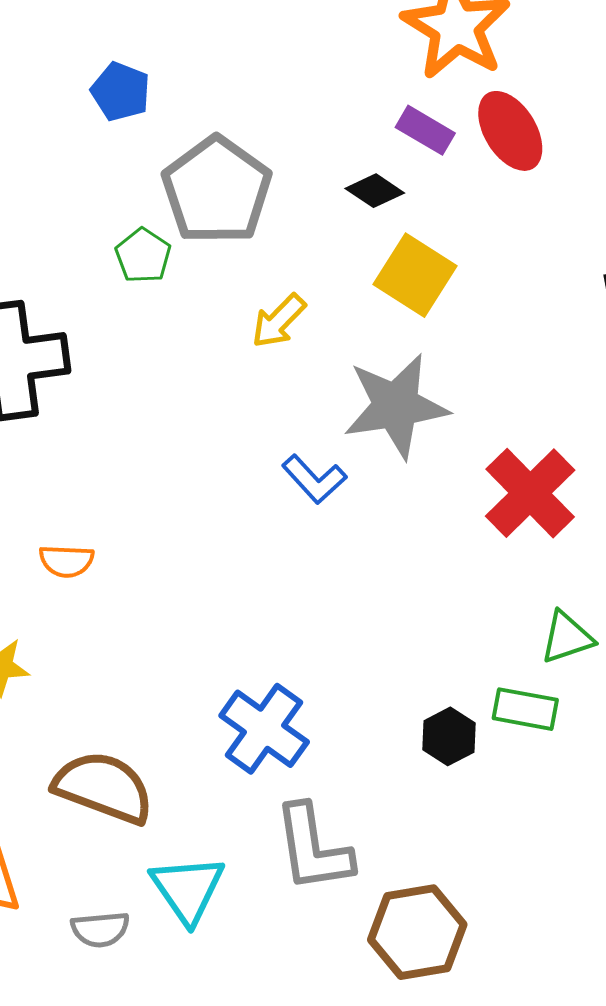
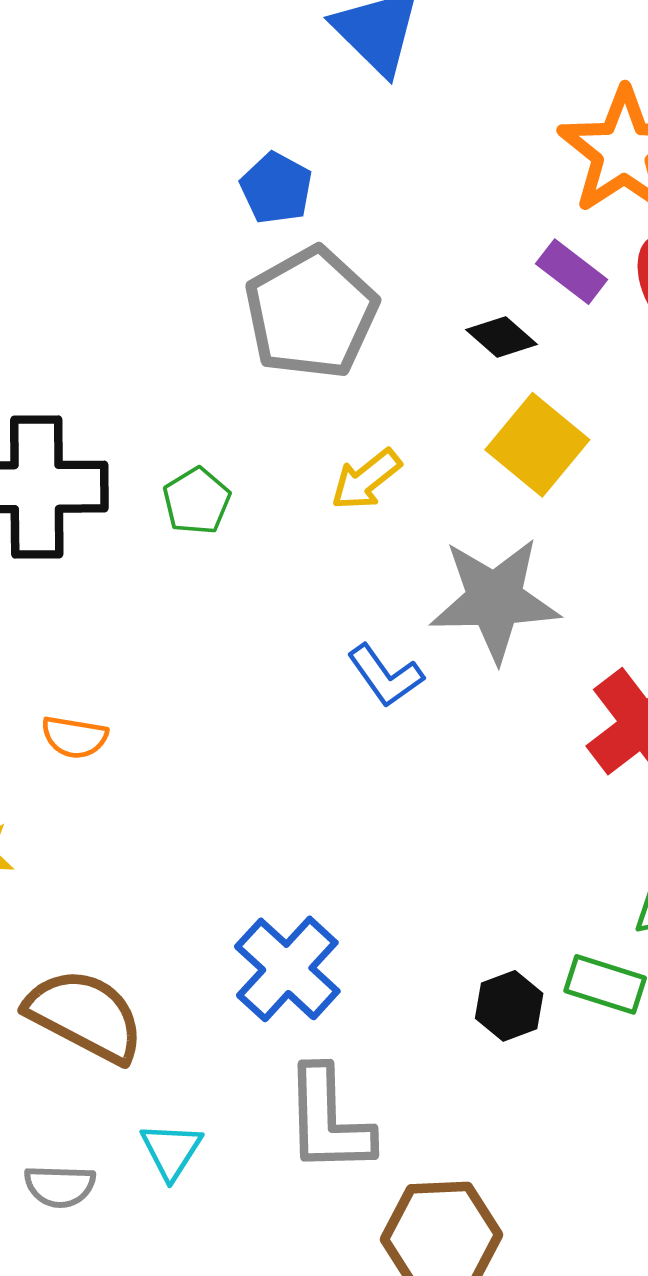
blue pentagon: (121, 91) -> (276, 188), moved
green pentagon: (143, 256) -> (197, 501), moved
cyan triangle: (188, 889) -> (171, 1151), size x0.7

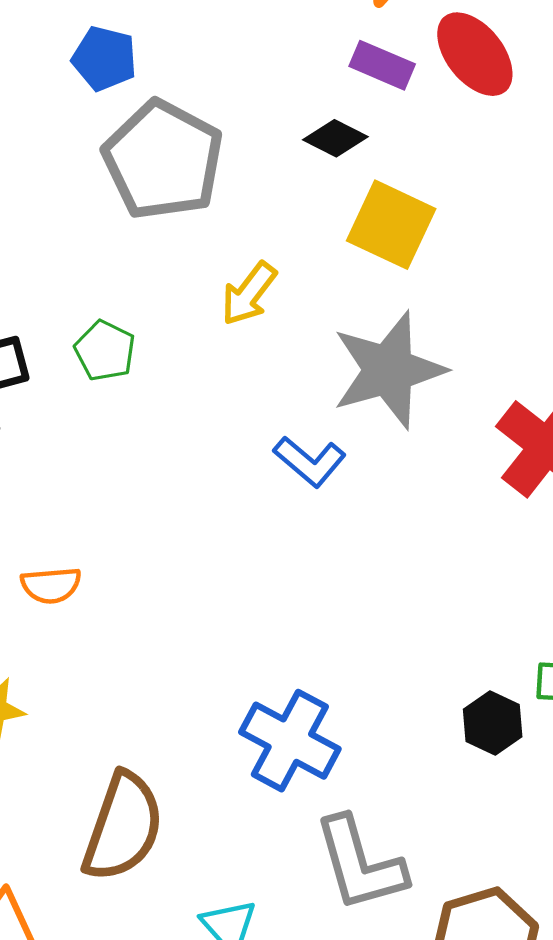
brown semicircle: (85, 1015) -> (123, 827), turned 96

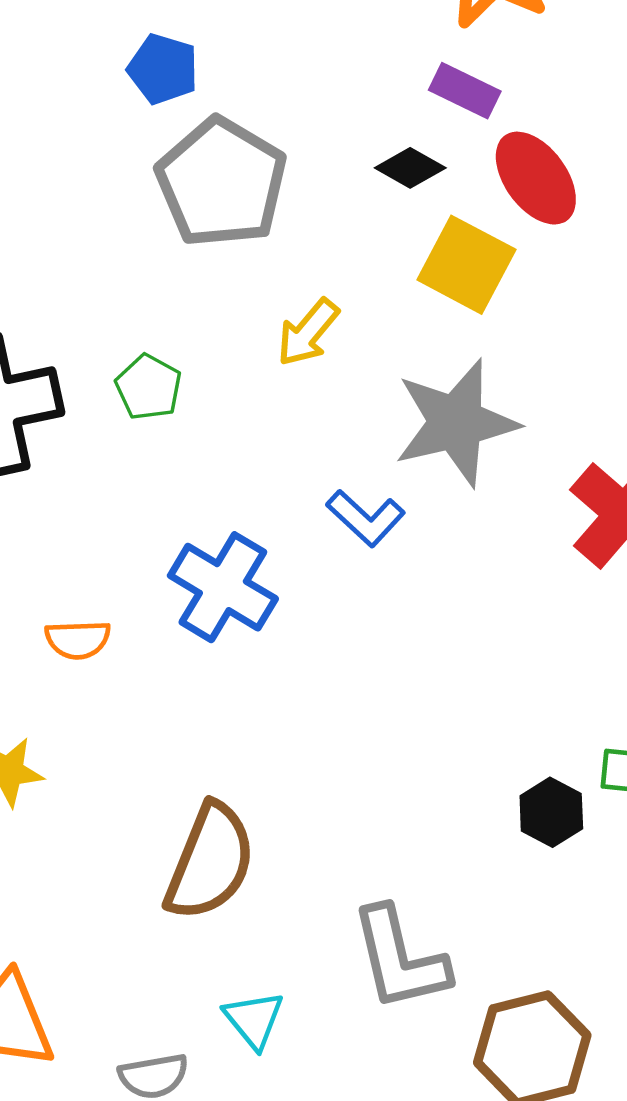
red ellipse: (475, 54) -> (536, 178), moved
blue cross: (290, 741) -> (223, 587), moved
brown semicircle: (123, 827) -> (210, 862), moved

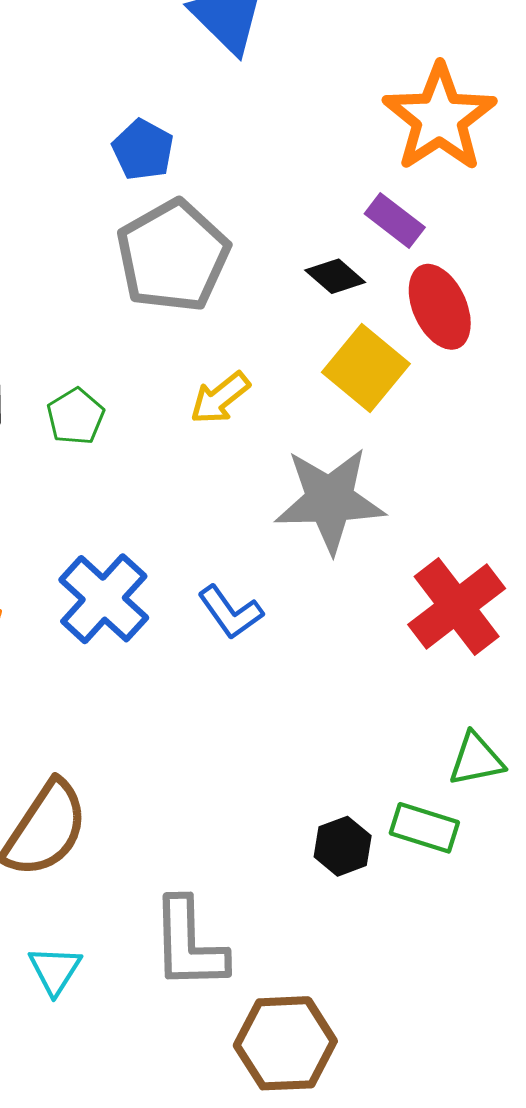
blue L-shape: (366, 518) -> (230, 612), moved

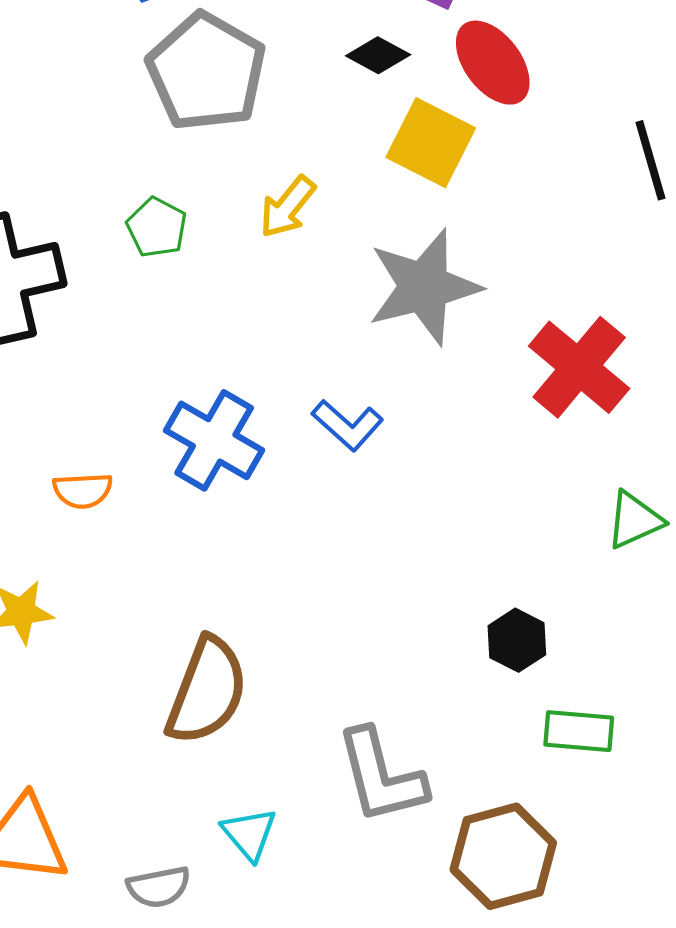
green pentagon: (76, 416) -> (157, 227), moved
green rectangle: (424, 828) -> (579, 731), moved

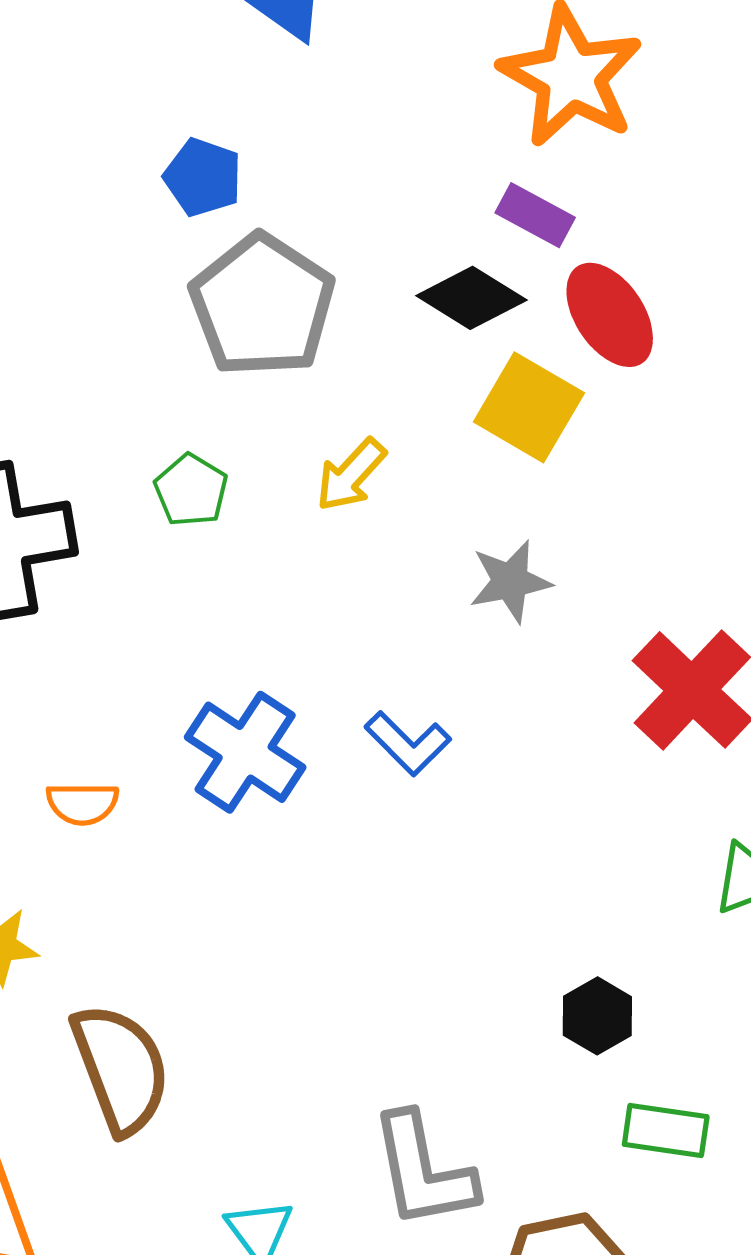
black diamond: (378, 55) -> (471, 298), size x1.4
gray star: (424, 287) -> (510, 581), size x0.6
brown semicircle: (207, 691) -> (121, 1069), moved, turned -45

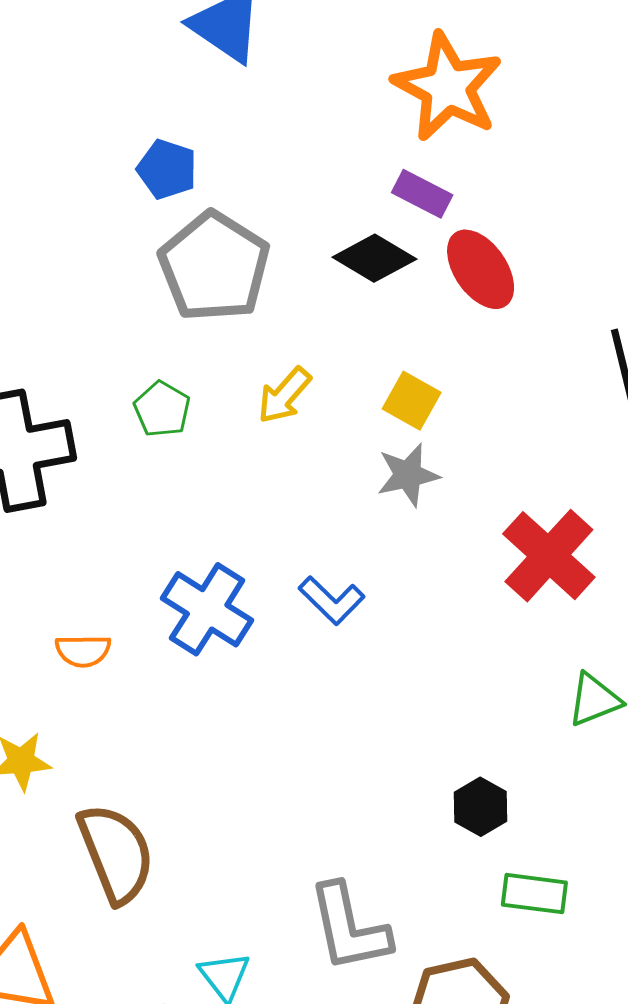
yellow square: (529, 407) -> (412, 401), moved, size x0.7

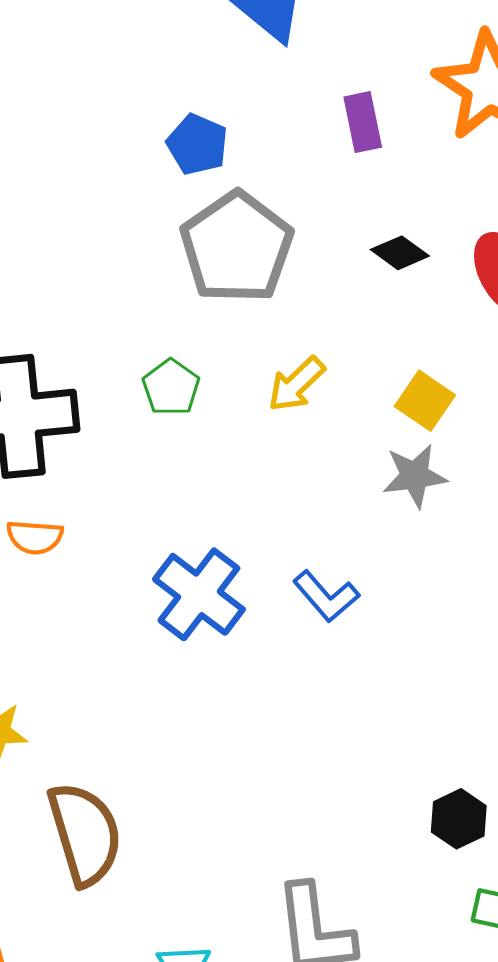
purple rectangle: (422, 194) -> (363, 122), moved, turned 46
black diamond: (374, 258) -> (400, 253), size x0.7
orange semicircle: (83, 651) -> (35, 537), moved

